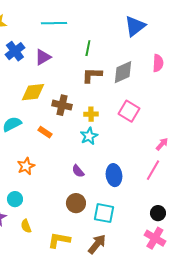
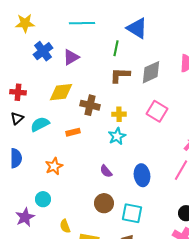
blue triangle: (135, 26) -> (137, 28), moved, turned -50
orange rectangle: (45, 132) -> (73, 132), turned -48
yellow semicircle: (26, 226) -> (65, 226), moved

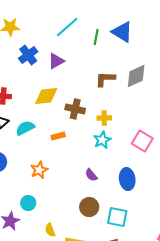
cyan line: (82, 23) -> (67, 27), turned -40
green line: (116, 48) -> (96, 37), moved
pink square: (157, 111) -> (142, 141), moved

